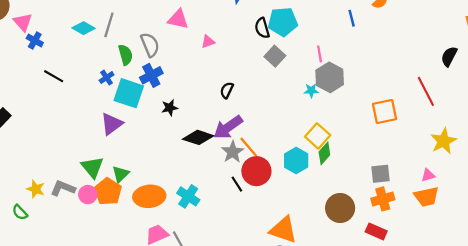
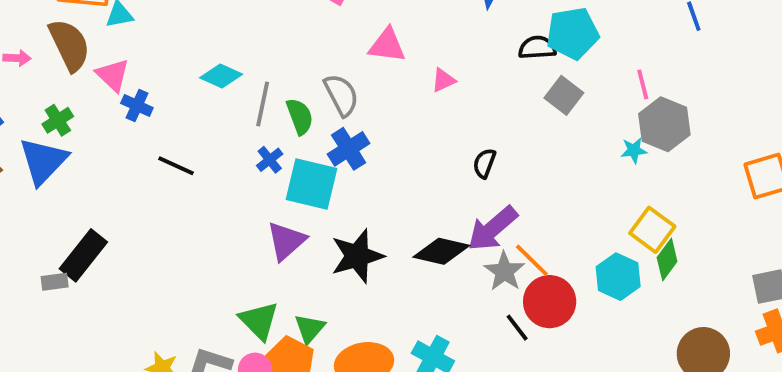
gray line: (109, 25) -> (263, 104), moved
black semicircle: (262, 28) -> (537, 48), turned 108
black star: (170, 108) -> (357, 256), moved, size x1.8

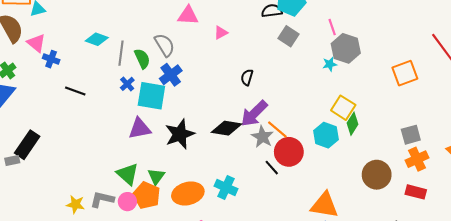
purple triangle: (286, 241) -> (140, 129), turned 35

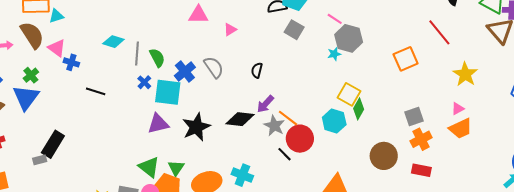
pink line: (332, 27) -> (335, 19), turned -35
gray semicircle: (165, 45) -> (214, 67), moved
purple arrow: (254, 113) -> (265, 104), size x0.7

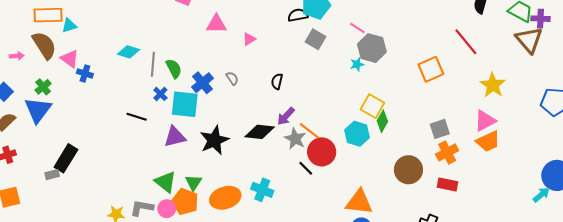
gray semicircle: (214, 67) -> (232, 78), size x0.6
black line: (96, 91) -> (137, 117), moved
pink triangle: (458, 109) -> (485, 121), size x1.6

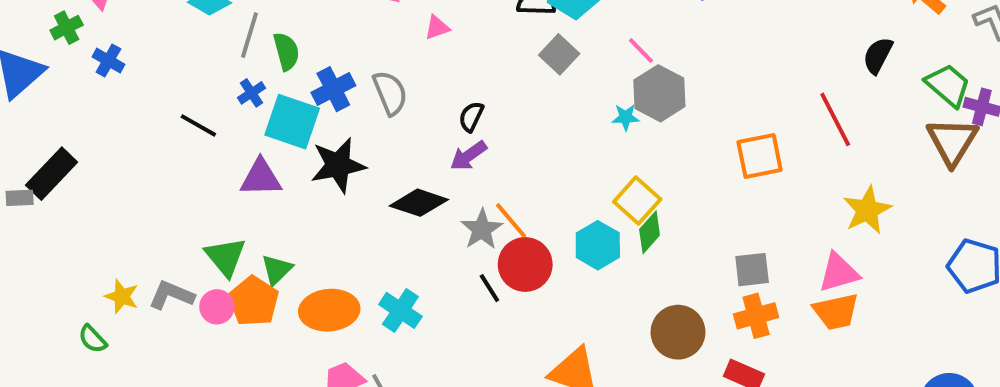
blue cross: (85, 74) -> (108, 61), moved
gray semicircle: (232, 78) -> (390, 93), size x1.6
green cross: (43, 87) -> (67, 28), moved
purple arrow: (286, 116) -> (469, 156), moved
black star: (214, 140) -> (338, 165), moved

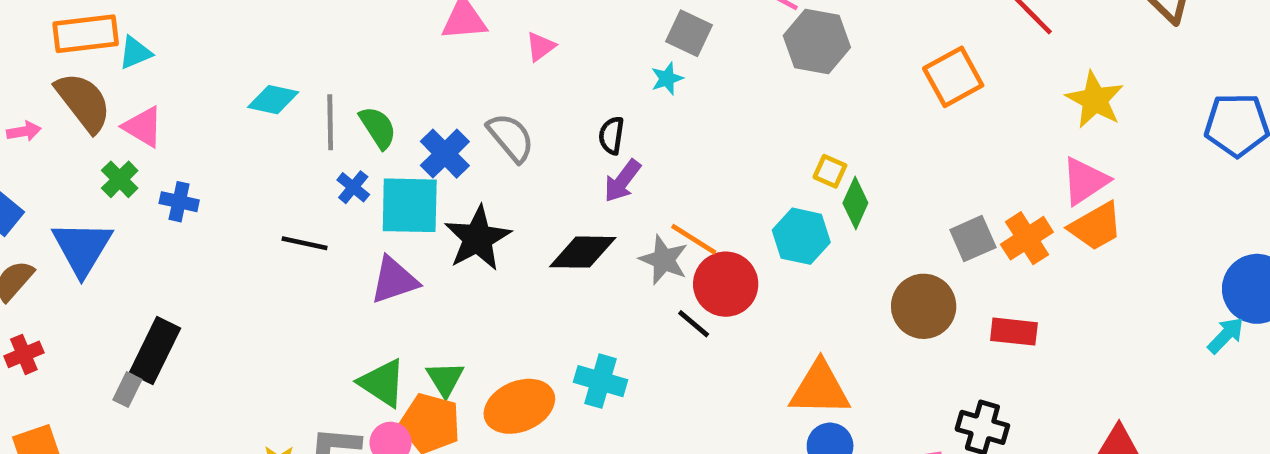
cyan star: (626, 117) -> (667, 79), moved
gray rectangle: (20, 198) -> (127, 390), turned -44
yellow square: (637, 200) -> (830, 171), size x0.6
gray square: (752, 270) -> (973, 239), moved
orange cross: (756, 316) -> (1027, 238), moved

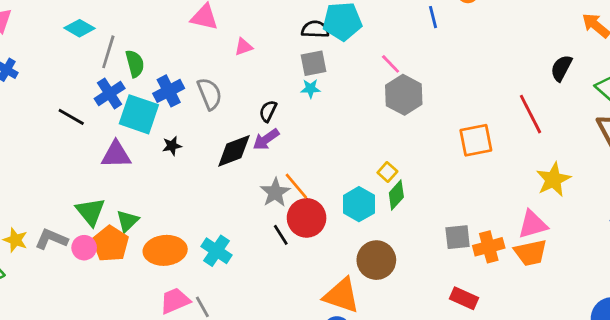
gray square: (689, 33) -> (314, 63), moved, turned 36
blue cross: (353, 187) -> (110, 93), size x1.5
black star: (478, 238) -> (172, 146), size x0.5
black diamond: (583, 252) -> (234, 151), moved, turned -39
brown circle: (924, 306) -> (376, 260), moved

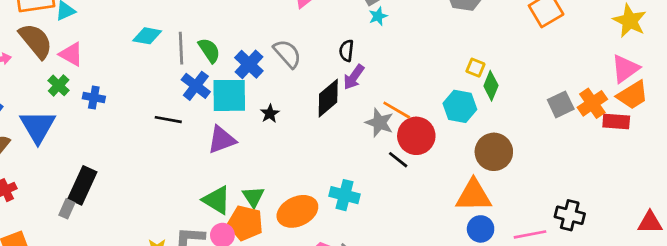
red rectangle: (464, 298) -> (616, 121), moved

